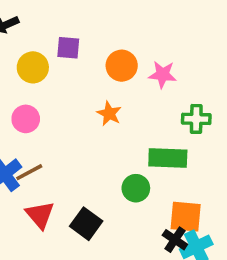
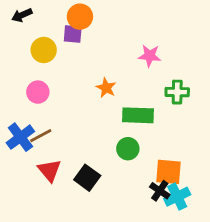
orange circle: (122, 66) -> (80, 17), moved
green rectangle: (168, 158) -> (138, 115), moved

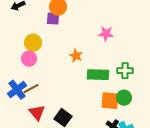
yellow circle: (44, 50) -> (33, 43), moved
green cross: (177, 92) -> (125, 71), moved
green circle: (128, 149) -> (124, 98), moved
orange square: (168, 172) -> (110, 101), moved

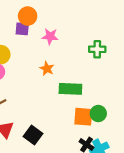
pink star: (106, 34) -> (50, 36), moved
green cross: (125, 71) -> (97, 49), moved

